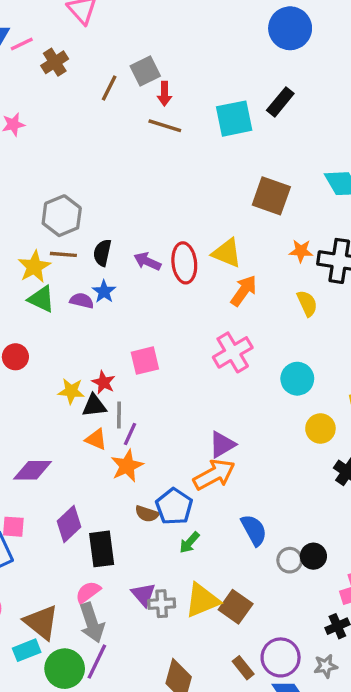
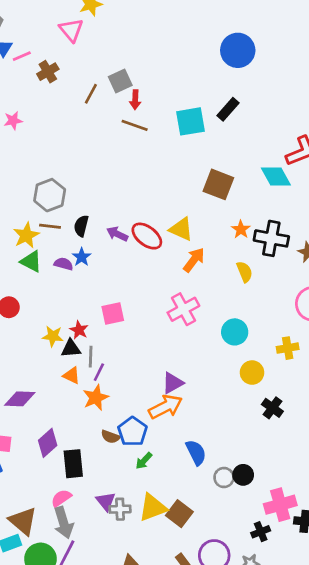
orange star: (301, 251) -> (241, 229), turned 30
red ellipse: (184, 263) -> (147, 236), turned -48

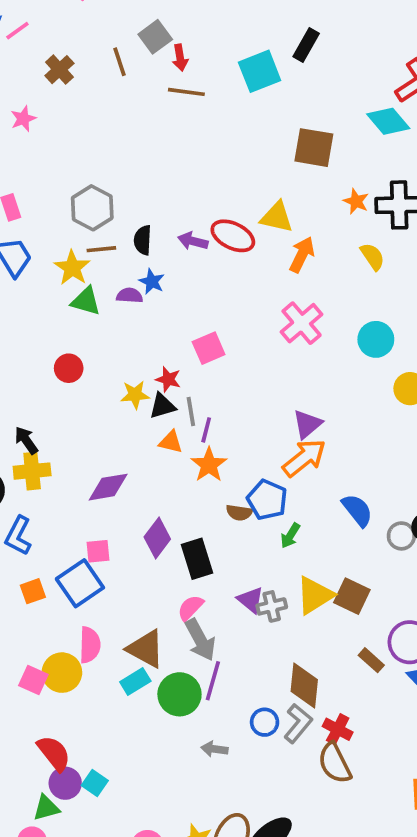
brown cross: (48, 72) -> (59, 70), moved
brown line: (91, 94) -> (120, 62), turned -35

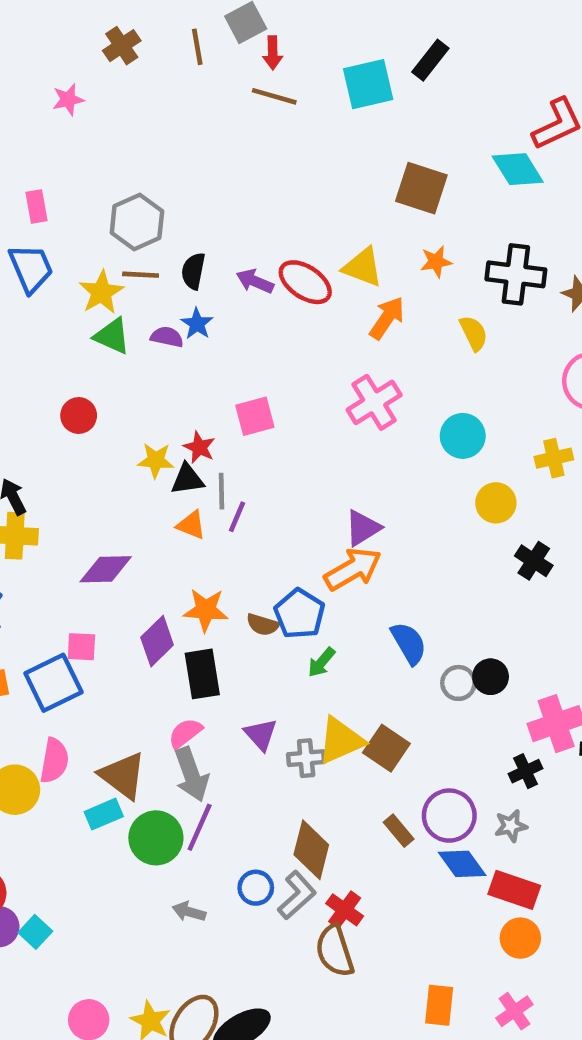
orange star: (356, 201) -> (436, 262), moved, turned 30
orange star: (209, 465) -> (206, 610), moved, turned 30
gray cross: (272, 606) -> (306, 758), moved

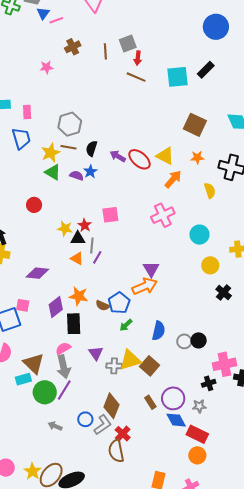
purple triangle: (363, 528) -> (151, 269), turned -36
blue semicircle: (409, 643) -> (159, 331), moved, turned 36

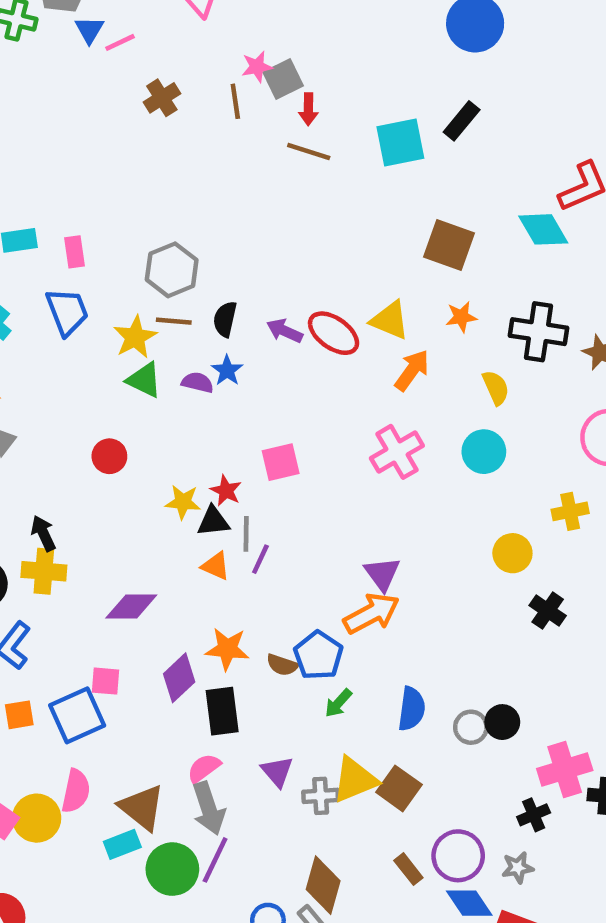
pink star: (47, 67) -> (257, 67), moved
cyan circle: (199, 235) -> (484, 452), moved

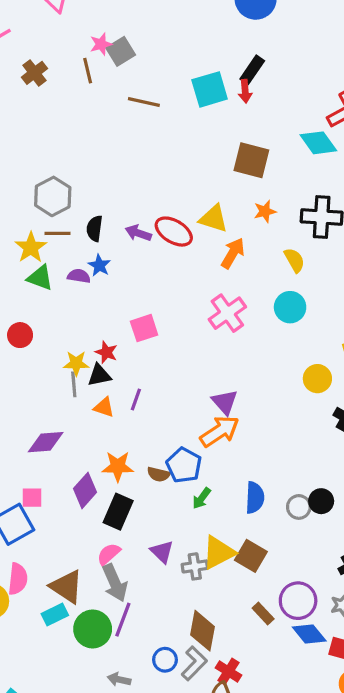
red arrow: (308, 109) -> (245, 91), moved
gray line: (246, 534) -> (74, 384), moved
black rectangle: (222, 711) -> (118, 512), turned 36

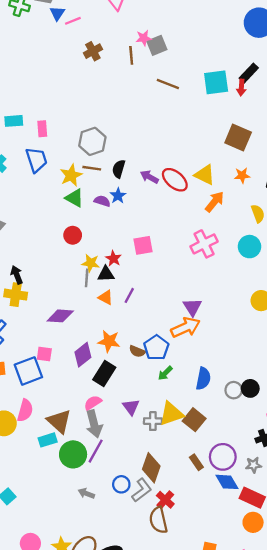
red circle: (20, 335) -> (73, 235), moved

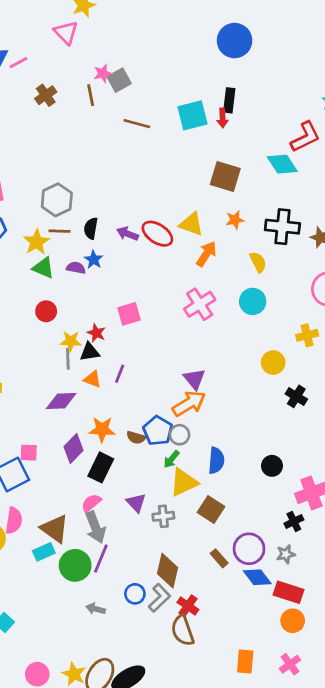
black rectangle: (249, 73) -> (229, 100), turned -30
purple diamond: (60, 316) -> (61, 401), moved
gray circle: (234, 390) -> (180, 435), moved
yellow triangle: (171, 414) -> (184, 482), moved

